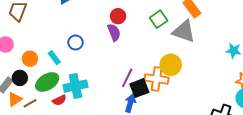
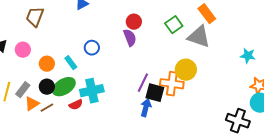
black circle: (20, 78) -> (47, 87), moved
black square: (139, 88) -> (155, 93), turned 36

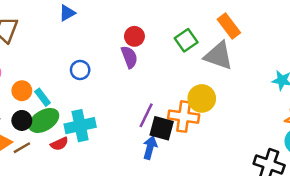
cyan rectangle: (71, 63) -> (43, 97), moved

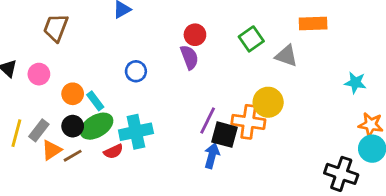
orange rectangle: (229, 26) -> (313, 23), moved, turned -55
gray triangle: (219, 56) -> (286, 56), size x0.7

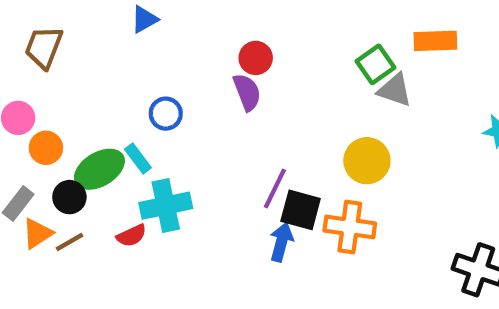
green square: (251, 39) -> (375, 64), moved
orange circle: (73, 94) -> (46, 148), moved
cyan rectangle: (95, 101) -> (138, 159), moved
orange cross: (248, 122) -> (350, 227), moved
green ellipse: (97, 126) -> (99, 169), moved

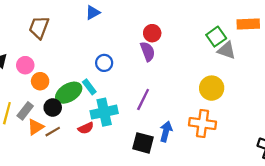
purple line: (275, 188) -> (143, 99), moved
black square: (301, 210) -> (143, 143), moved

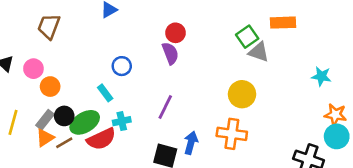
green ellipse: (69, 93) -> (85, 122), moved
gray rectangle: (25, 111) -> (45, 120), moved
cyan cross: (104, 112) -> (122, 121), size x0.6
red semicircle: (86, 128) -> (101, 139), size x1.6

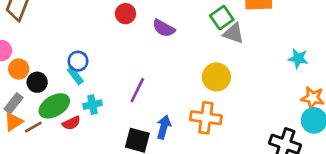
red circle: (175, 33) -> (125, 14), moved
purple semicircle: (170, 53) -> (164, 28), moved, turned 140
blue circle: (122, 66) -> (78, 61), moved
black circle: (64, 116) -> (37, 82), moved
red semicircle: (101, 139) -> (71, 123), size x0.6

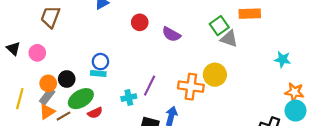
orange circle: (19, 69) -> (48, 83), moved
cyan rectangle: (75, 76) -> (98, 74), turned -48
cyan cross: (93, 105) -> (129, 98), moved
orange cross: (206, 118) -> (191, 87), moved

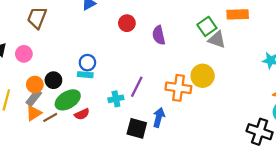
purple semicircle: (171, 34) -> (159, 35), turned 48

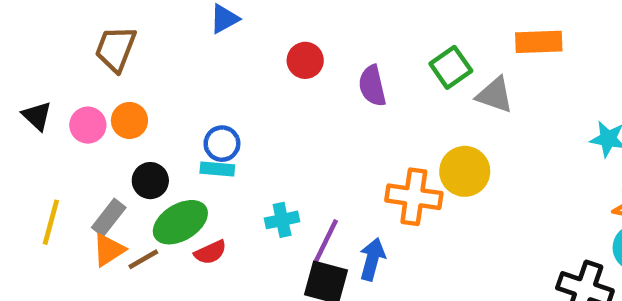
green square: (207, 26) -> (451, 67), moved
orange circle: (35, 85) -> (129, 120), moved
purple line: (137, 87) -> (326, 241), moved

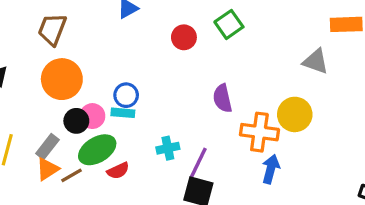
green square: (451, 67) -> (229, 24), moved
purple semicircle: (372, 86) -> (222, 98), moved
orange circle: (129, 120) -> (62, 79), size x1.6
pink circle: (88, 125) -> (92, 116), moved
blue arrow: (372, 259) -> (271, 169), moved

